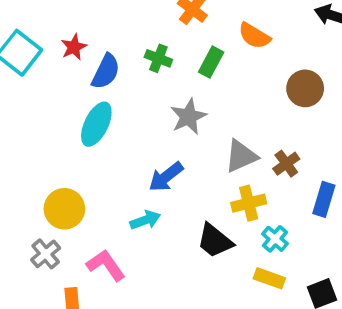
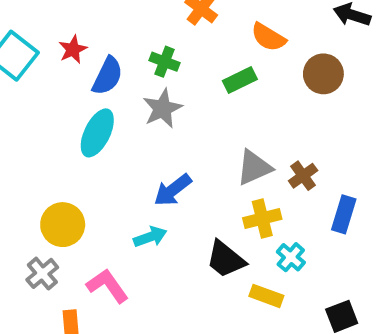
green rectangle: (211, 62) -> (240, 80), moved, turned 36
brown circle: (305, 88) -> (323, 74), moved
gray star: (189, 117) -> (162, 108), moved
yellow rectangle: (269, 278) -> (266, 296), moved

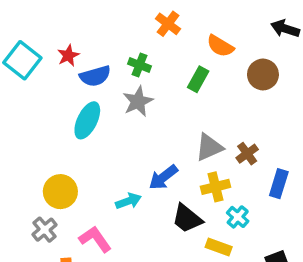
blue semicircle: (107, 76) -> (95, 76), turned 48
green rectangle: (240, 80) -> (198, 79), turned -35
blue arrow: (173, 190) -> (163, 177), moved

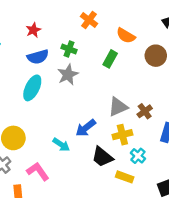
red star: (68, 55) -> (33, 30), moved
cyan arrow: (128, 201) -> (61, 145), turned 54

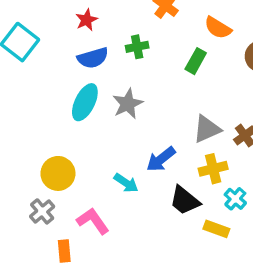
green cross: (69, 49) -> (137, 47), turned -32
gray star: (68, 75) -> (128, 104), moved

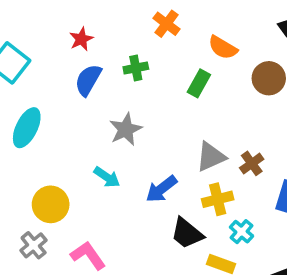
blue semicircle: (93, 58) -> (88, 80), turned 136
cyan ellipse: (85, 102) -> (27, 128), moved
cyan arrow: (126, 183) -> (107, 177), moved

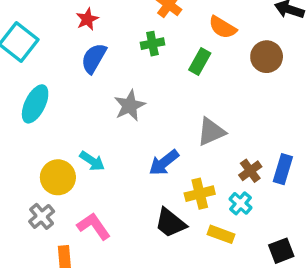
green cross: (136, 68) -> (152, 44), moved
brown cross: (252, 163) -> (250, 171), moved
cyan arrow: (107, 177) -> (92, 161), moved
yellow cross: (218, 199) -> (200, 194), moved
black trapezoid: (187, 233) -> (170, 223), moved

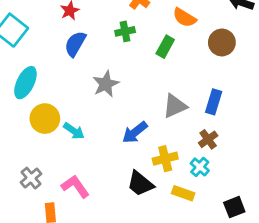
blue rectangle: (283, 169) -> (214, 102), moved
yellow circle: (58, 177) -> (45, 119), moved

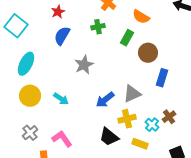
brown circle: (222, 42) -> (148, 53), moved
gray triangle: (175, 106) -> (132, 94), moved
yellow circle: (45, 119) -> (30, 96), moved
brown cross: (208, 139) -> (169, 117), moved

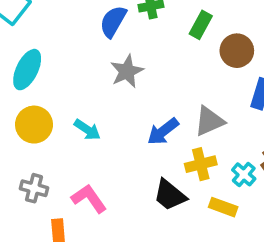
blue semicircle: (62, 36) -> (113, 21), moved
gray cross: (30, 133) -> (34, 188), turned -35

